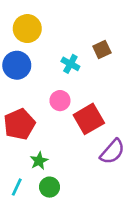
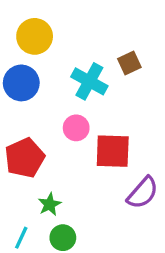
cyan cross: (70, 64) -> (89, 81), size x1.5
red square: (89, 119) -> (113, 151), turned 32

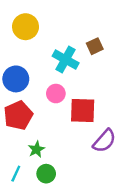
blue circle: (21, 83) -> (16, 79), moved

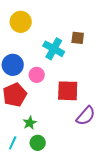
brown square: (95, 46) -> (78, 38), turned 32
pink circle: (56, 94) -> (37, 75), moved

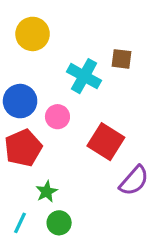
red square: (68, 91) -> (106, 142), turned 30

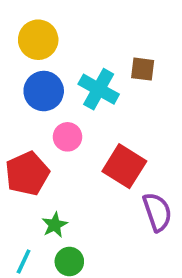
blue circle: (20, 101) -> (44, 91), moved
purple semicircle: (134, 181) -> (157, 212), turned -60

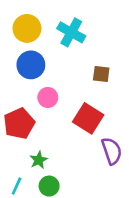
brown square: (143, 69) -> (101, 74), moved
cyan cross: (99, 89) -> (71, 32), moved

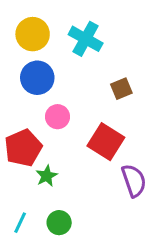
brown square: (101, 74) -> (121, 89), turned -30
green star: (39, 160) -> (47, 176), moved

